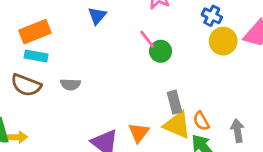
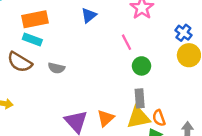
green circle: (161, 51) -> (142, 66), moved
yellow triangle: (177, 125) -> (138, 118), turned -45

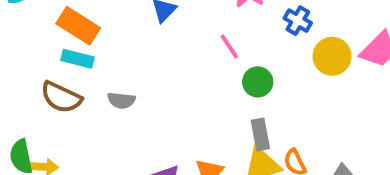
orange rectangle: (35, 19) -> (78, 26), turned 50
blue cross: (183, 33) -> (298, 21), moved

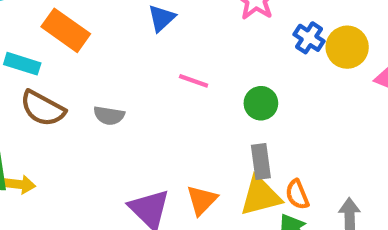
pink line: (229, 46) -> (194, 81), moved, turned -40
yellow circle: (332, 56) -> (347, 47), moved
cyan rectangle: (78, 59) -> (22, 64), moved

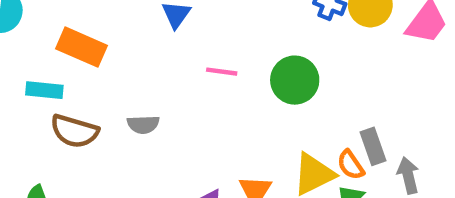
green circle: (261, 103) -> (295, 80), size x1.4
gray rectangle: (261, 162) -> (373, 146), moved

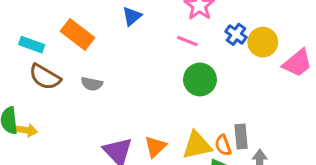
orange rectangle: (81, 47) -> (77, 35), moved
pink line: (222, 72) -> (187, 41), moved

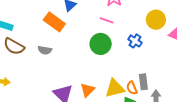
blue cross: (236, 34) -> (135, 41), moved
orange rectangle: (77, 35) -> (54, 22), moved
green circle: (200, 79) -> (101, 44), moved

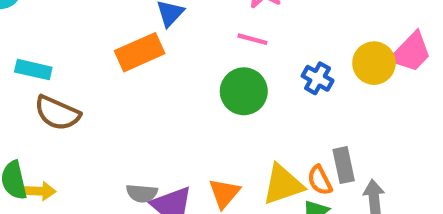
yellow circle: (156, 20) -> (374, 63), moved
orange rectangle: (54, 22) -> (140, 52), turned -55
gray semicircle: (45, 50) -> (142, 193), moved

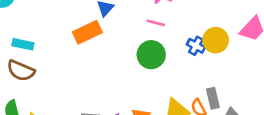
yellow circle: (374, 63) -> (216, 40), moved
brown semicircle: (57, 113) -> (21, 71), moved

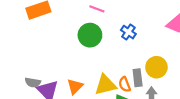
yellow circle: (216, 40) -> (156, 67), moved

